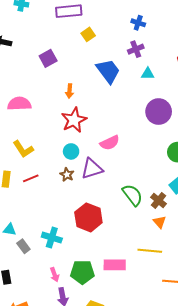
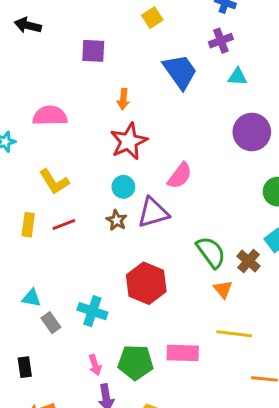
purple square: (48, 58) -> (93, 51), turned 30
pink semicircle: (110, 143) -> (180, 176), turned -30
orange triangle: (160, 222) -> (223, 289), moved

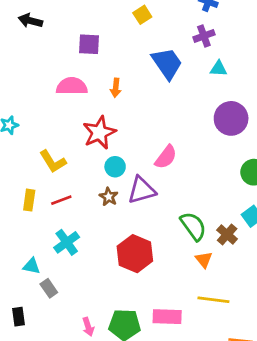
pink semicircle: (50, 116) -> (72, 86), moved
red star: (129, 141) -> (99, 133), moved
cyan cross: (92, 311) -> (67, 242), moved, turned 35
black rectangle: (25, 367) -> (18, 317), moved

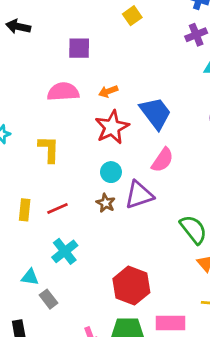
blue trapezoid: (167, 63) -> (155, 113), moved
orange arrow: (116, 88) -> (108, 91), turned 66
red star: (99, 133) -> (112, 127), moved
yellow L-shape: (53, 162) -> (49, 149), moved, turned -144
red hexagon: (135, 254) -> (131, 286), moved

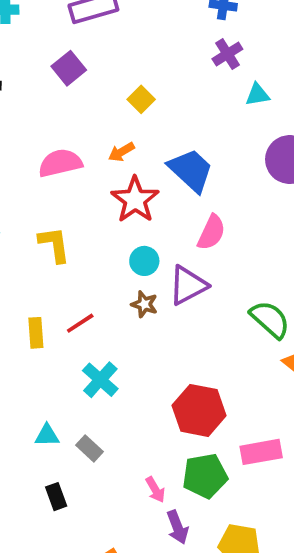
yellow square: (132, 16) -> (141, 99), moved
purple square: (79, 48) -> (69, 68), moved, turned -30
cyan triangle: (30, 277) -> (47, 435), moved

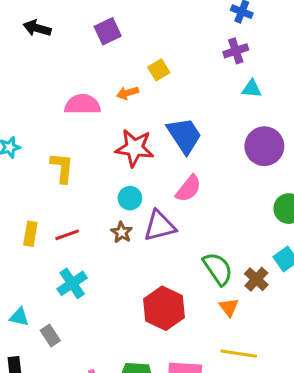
orange arrow: (121, 152) -> (128, 93), moved
red star: (135, 200) -> (135, 148), turned 30
red hexagon: (199, 410) -> (164, 308), moved

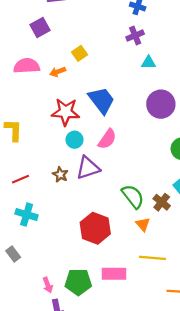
pink semicircle: (83, 104) -> (27, 66), moved
cyan circle: (130, 198) -> (75, 140), moved
cyan cross: (72, 283) -> (27, 215), turned -35

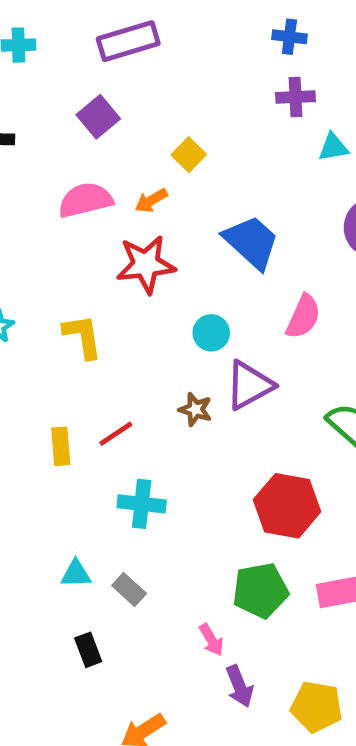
purple cross: (135, 35) -> (295, 97), turned 30
red star: (66, 112) -> (146, 264), moved
pink semicircle: (107, 139) -> (303, 317), moved
green pentagon: (78, 282) -> (260, 590), moved

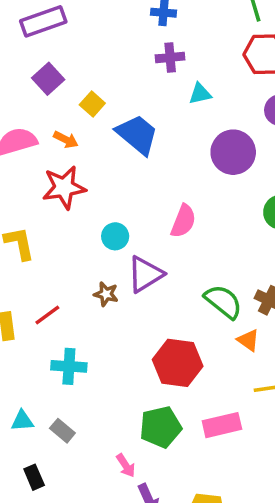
purple square: (98, 117) -> (48, 79), moved
orange arrow: (151, 201) -> (66, 140), turned -120
blue trapezoid: (251, 242) -> (137, 134), moved

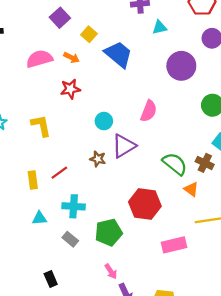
red star: (64, 187) -> (70, 89), size x0.7
cyan triangle: (22, 421) -> (39, 218), moved
green pentagon: (161, 427) -> (109, 232), moved
gray rectangle: (62, 431) -> (70, 239), moved

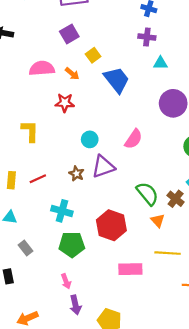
cyan cross: (74, 206) -> (62, 211), moved
gray rectangle: (70, 239) -> (26, 248), moved

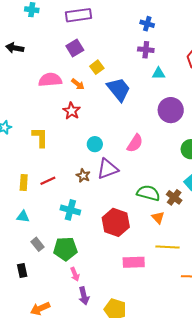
red star: (65, 103) -> (72, 111), turned 30
green semicircle: (147, 194) -> (148, 193), turned -35
green pentagon: (72, 244) -> (65, 249), moved

